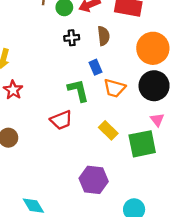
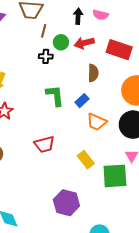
black cross: (72, 38) -> (46, 56), moved
blue rectangle: (96, 67) -> (82, 101), turned 64
green L-shape: (78, 90) -> (55, 96), moved

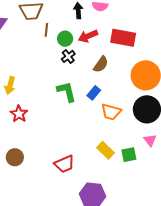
black cross: (46, 56) -> (68, 56), moved, turned -32
brown semicircle: (93, 73) -> (101, 64), turned 42
red trapezoid: (44, 144) -> (64, 164), moved
green square: (115, 176) -> (129, 155), moved, size x0.6

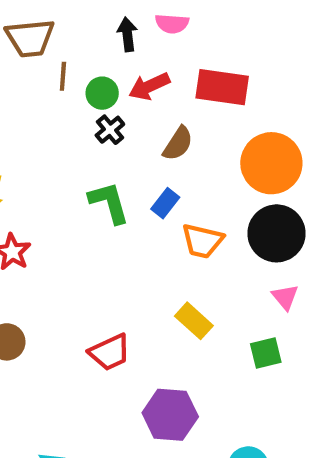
green square: (129, 155) -> (266, 353), moved

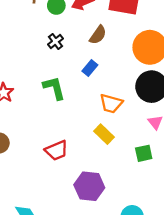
black cross: (110, 130) -> (55, 41), moved
green L-shape: (109, 203) -> (54, 88), moved
orange trapezoid: (202, 241) -> (111, 103), moved

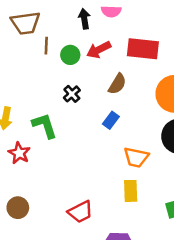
green L-shape: (54, 88) -> (45, 126), moved
yellow rectangle: (104, 134) -> (131, 191), turned 48

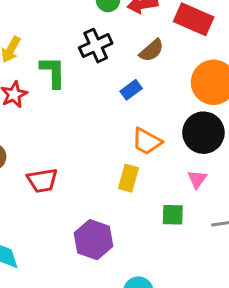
black cross: (72, 94) -> (96, 46), size x1.5
red trapezoid: (80, 212) -> (42, 180), moved

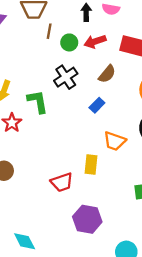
yellow rectangle: (128, 178) -> (91, 164), moved
red trapezoid: (42, 180) -> (62, 182), moved

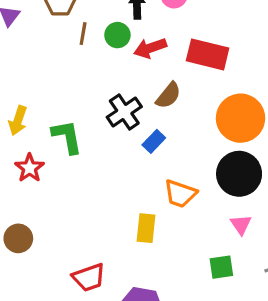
green circle: (69, 42) -> (117, 35), moved
black cross: (66, 77) -> (124, 112), moved
red trapezoid: (62, 182) -> (89, 277), moved

